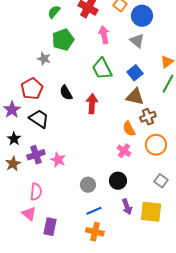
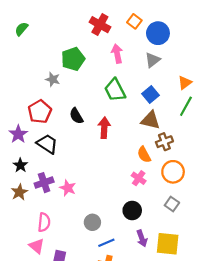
green semicircle: (54, 12) -> (21, 29), moved
gray triangle: (137, 41) -> (153, 60), turned 42
gray square: (161, 181) -> (172, 204), moved
gray circle: (88, 185) -> (92, 222), moved

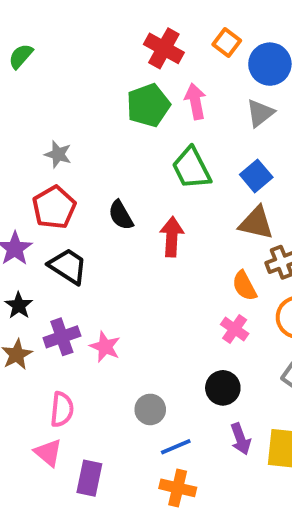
green pentagon: (73, 59) -> (148, 105), moved
gray star: (53, 79) -> (58, 154), moved

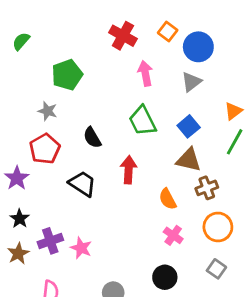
green pentagon: (148, 105) -> (67, 75), moved
black semicircle: (121, 215) -> (92, 138), moved
black trapezoid: (68, 266) -> (82, 184), moved
orange semicircle: (244, 286) -> (168, 199), moved

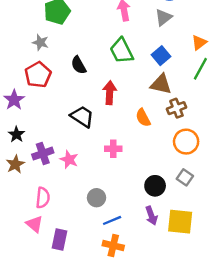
black trapezoid: (82, 184) -> (82, 117), moved
pink cross: (173, 235) -> (113, 149), moved, turned -35
black circle: (165, 277) -> (155, 186), moved

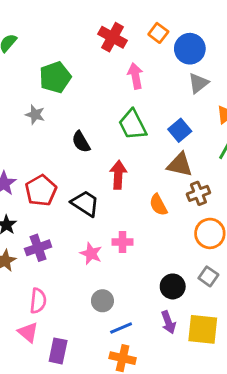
gray triangle: (163, 17) -> (198, 83), moved
red pentagon: (38, 75) -> (41, 190), moved
pink star: (69, 159) -> (91, 254), moved

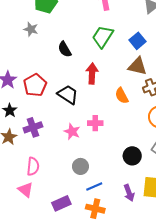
green trapezoid: (133, 125) -> (103, 37), turned 60
purple arrow: (168, 322) -> (129, 193), moved
purple rectangle: (58, 351) -> (61, 203), moved, turned 54

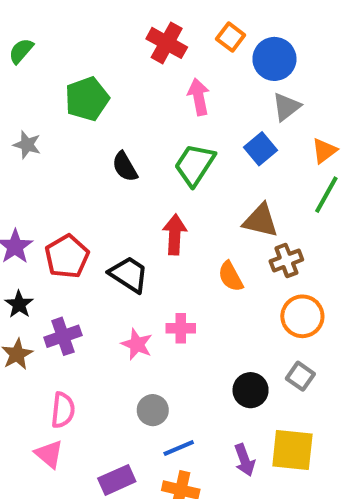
gray star: (31, 29) -> (27, 145), moved
blue square: (137, 41) -> (260, 149), moved
black semicircle: (65, 49) -> (125, 167), moved

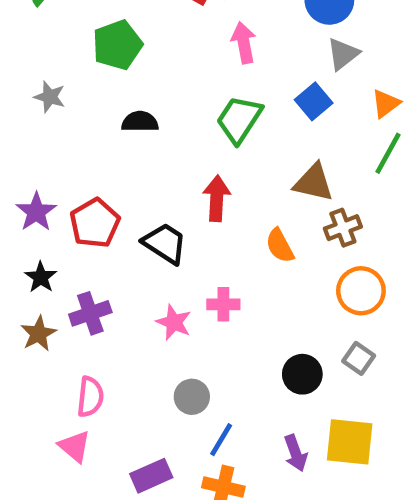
black semicircle: (125, 167) -> (140, 122), moved, turned 120
blue line: (179, 448) -> (221, 440), turned -36

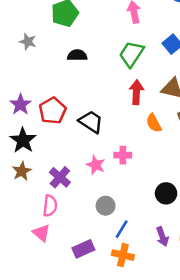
red arrow: (217, 198) -> (136, 92), moved
black star: (41, 277) -> (23, 140), size x1.5
purple cross: (90, 313) -> (60, 177), moved, turned -30

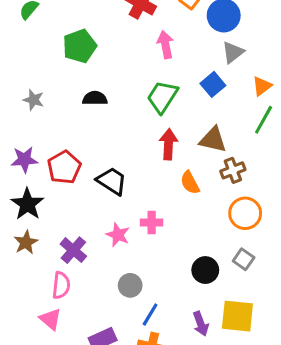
gray star: (28, 42) -> (34, 100), moved
purple star: (20, 105) -> (24, 160), turned 30

